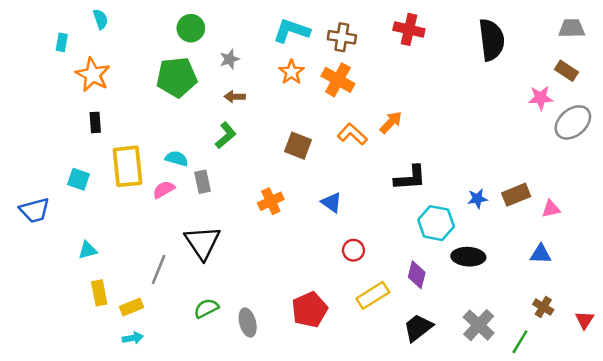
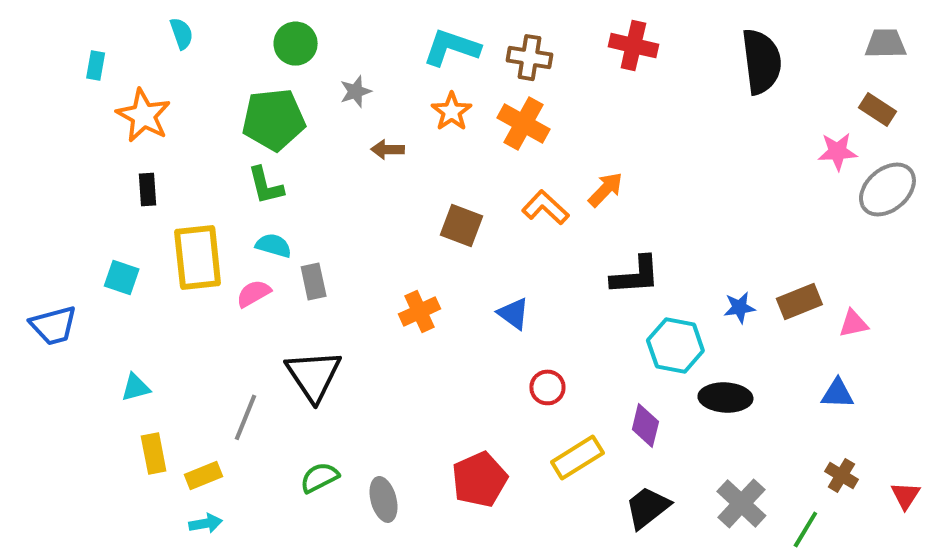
cyan semicircle: (100, 19) -> (182, 34), moved
brown arrow: (235, 97) -> (388, 150), moved
green L-shape: (226, 135) -> (266, 186), moved, turned 116

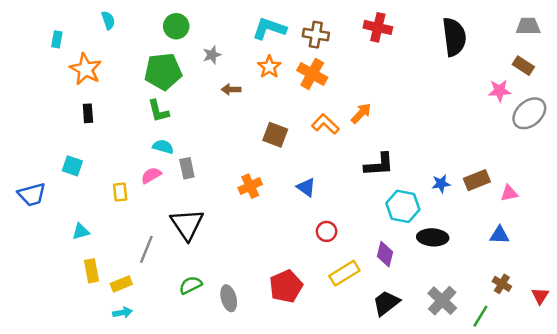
yellow rectangle: (198, 258) -> (120, 192), moved, size x0.5

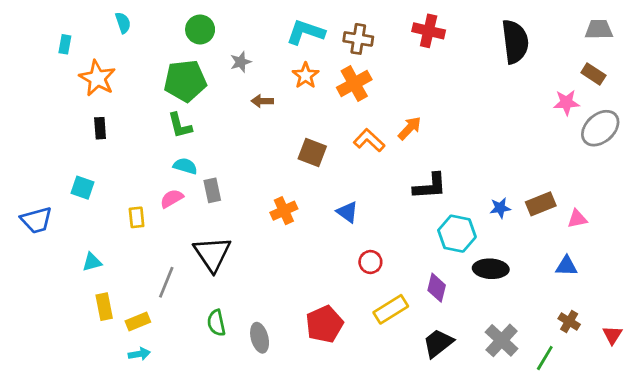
orange cross: (312, 74) -> (354, 84), turned 32
green semicircle: (191, 285) -> (216, 323), turned -75

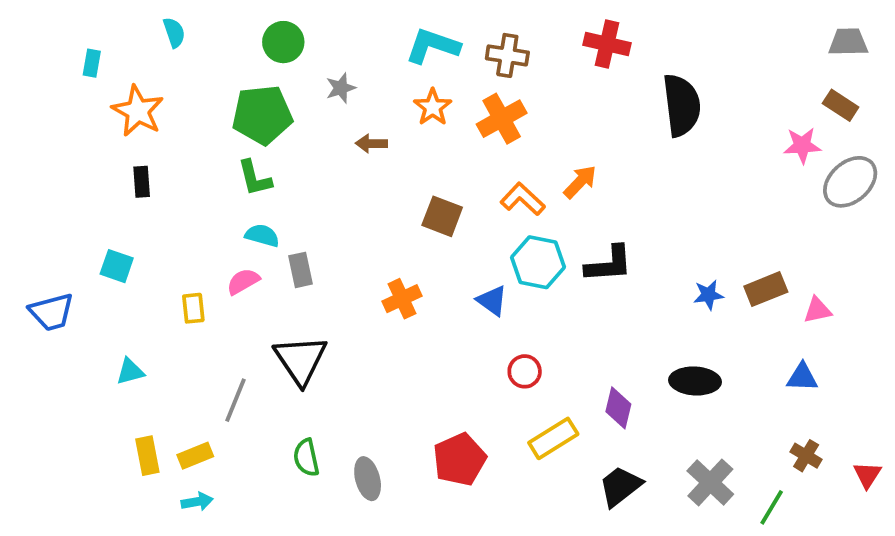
black semicircle: (515, 42) -> (682, 105), moved
cyan hexagon: (457, 234) -> (538, 262), moved
yellow rectangle: (104, 307) -> (147, 456), moved

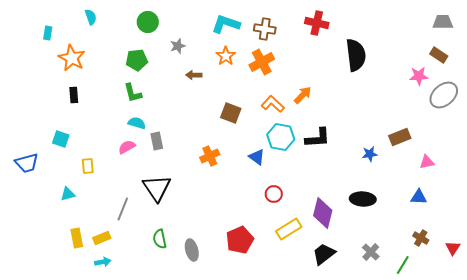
green pentagon: (262, 115) -> (137, 60), size x0.7
brown rectangle: (766, 289) -> (400, 137), moved
yellow rectangle: (193, 308) -> (88, 166), moved
purple diamond: (618, 408) -> (323, 213), size x1.4
gray cross: (710, 482) -> (371, 252), size x0.7

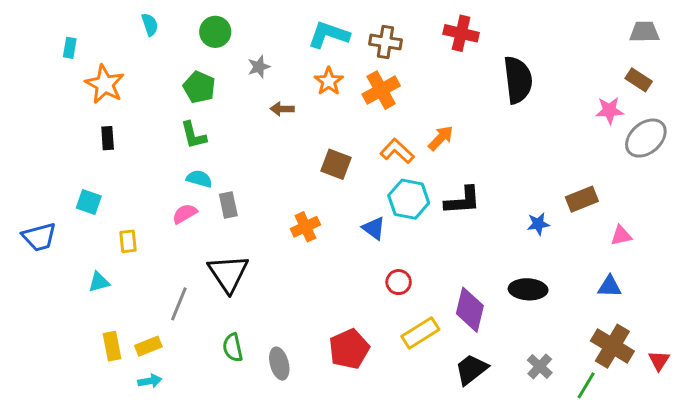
cyan semicircle: (91, 17) -> (150, 25), moved
green pentagon: (137, 60) -> (199, 87), turned 30
brown cross: (421, 238) -> (612, 346), size x1.8

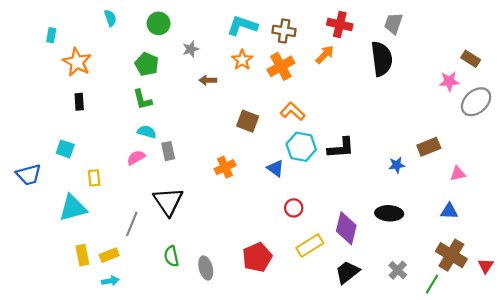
gray trapezoid: (644, 32) -> (393, 23), moved, turned -70
orange arrow: (441, 138) -> (325, 55), moved
cyan triangle: (99, 282) -> (73, 208), size x1.8

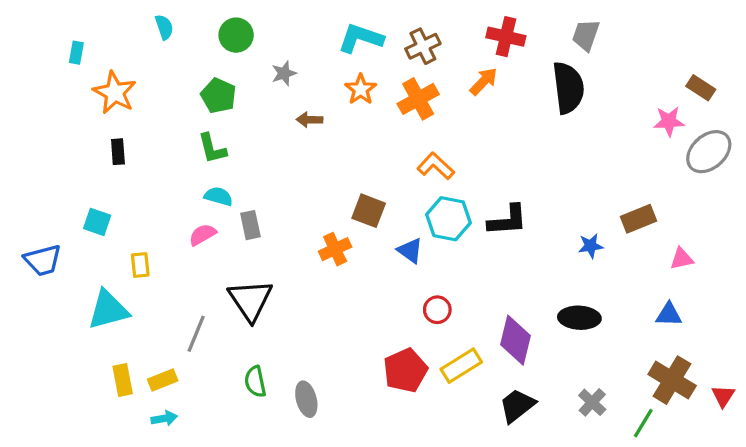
brown cross: (284, 31) -> (423, 46), turned -35
brown square: (248, 121) -> (369, 211), moved
red pentagon: (257, 257) -> (405, 370), moved

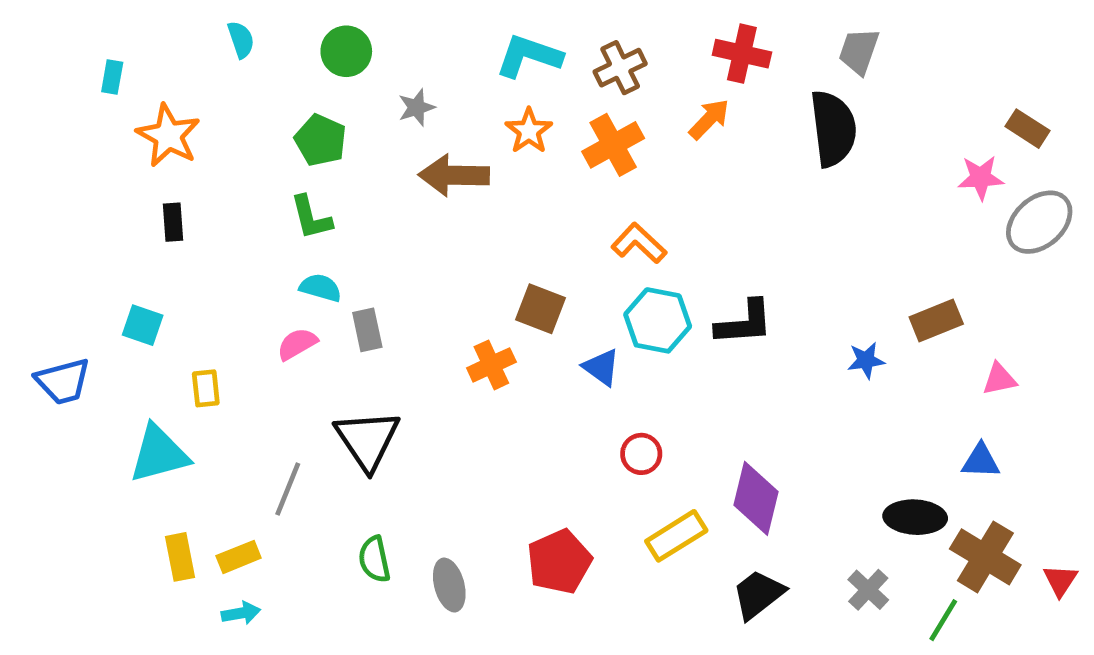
brown arrow: (310, 120) -> (454, 175), size x1.8
black ellipse: (579, 318) -> (915, 517), moved
red pentagon: (405, 370) -> (559, 562), moved

